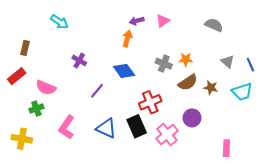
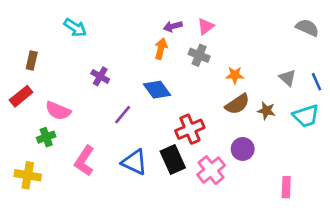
gray semicircle: (214, 25) -> (307, 28), moved
gray cross: (164, 64) -> (199, 55), moved

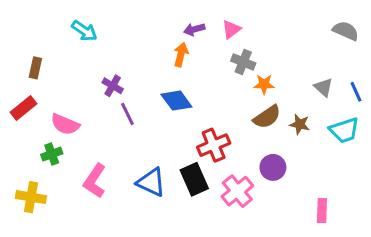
gray cross: (199, 55) -> (243, 62), moved
purple line: (123, 115) -> (127, 114), moved, turned -66

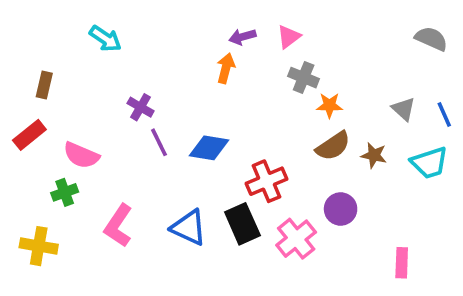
blue diamond: (176, 101) -> (209, 148), moved, turned -44

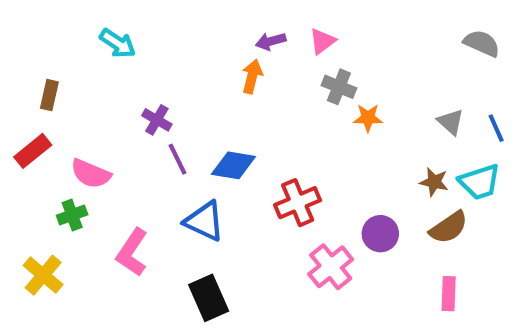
brown semicircle: (333, 146) -> (449, 227), moved
brown star: (374, 155) -> (434, 182), moved
black rectangle: (242, 224) -> (209, 298), moved
blue triangle: (189, 228) -> (204, 221), moved
yellow cross: (39, 246) -> (43, 275), turned 30

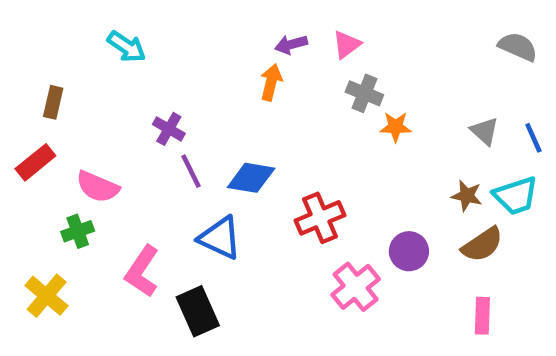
black rectangle: (209, 298) -> (198, 311), moved

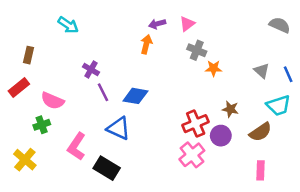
brown star: (467, 196) -> (230, 109), moved
red cross: (320, 218) -> (196, 124), moved
black rectangle: (198, 311) -> (107, 168), turned -35

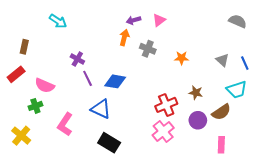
gray cross: (197, 50) -> (148, 49), moved
purple circle: (221, 136) -> (198, 120), moved
black rectangle: (107, 168) -> (109, 143), moved

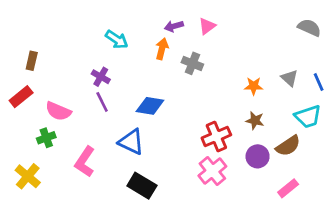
cyan arrow: (58, 21) -> (117, 39), moved
orange star: (182, 58) -> (254, 86), moved
purple line: (88, 78) -> (102, 102), moved
pink rectangle: (221, 145) -> (288, 188), turned 49

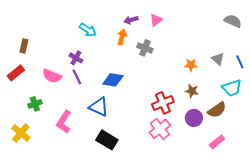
pink semicircle: (58, 111) -> (52, 76), moved

